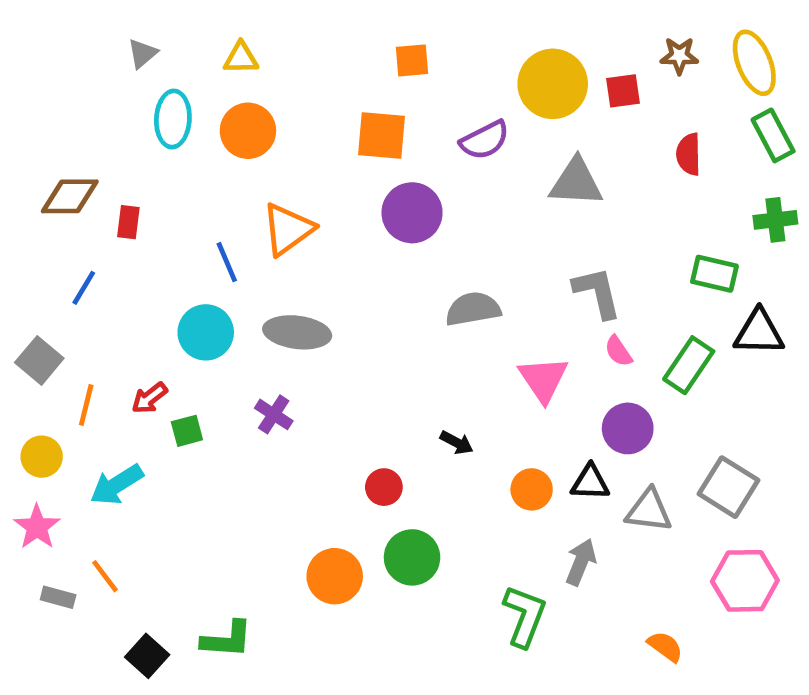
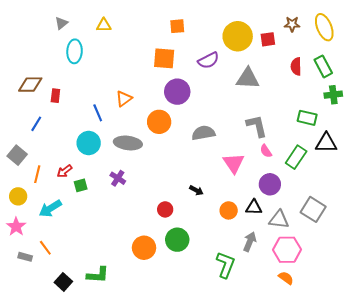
orange circle: (248, 131) -> (159, 122), moved
green rectangle: (773, 135) -> (323, 66), moved
orange triangle: (288, 229) -> (124, 99), size x0.7
pink hexagon: (745, 581) -> (287, 250), moved

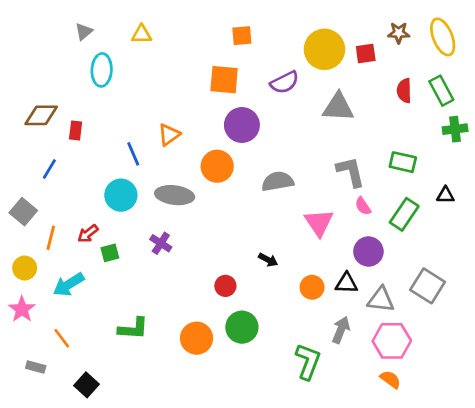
green rectangle: (307, 118) -> (403, 162), moved
black triangle: (326, 143) -> (445, 195), size x0.6
gray rectangle: (25, 257) -> (36, 367), moved
green L-shape: (98, 275) -> (133, 329), moved

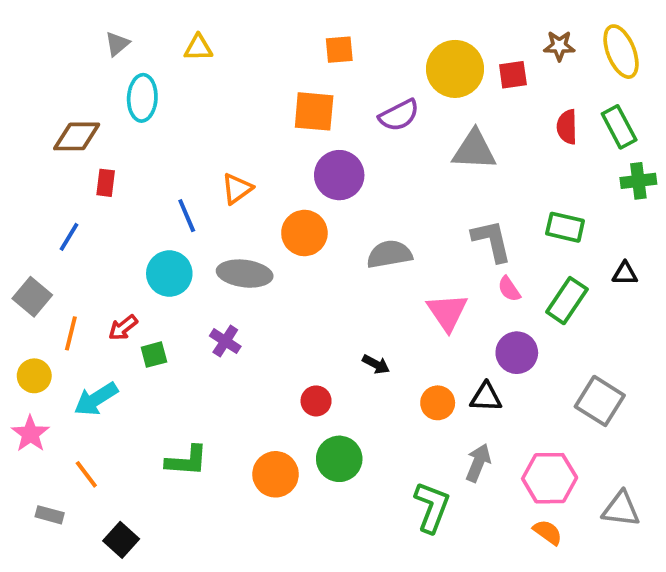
brown diamond: (41, 115) -> (77, 136), moved
gray triangle: (381, 300) -> (621, 509), moved

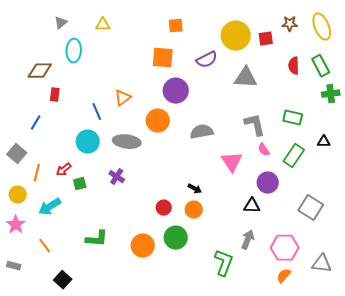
orange circle: (438, 403) -> (194, 210), moved
gray rectangle: (50, 515) -> (14, 266), moved
orange semicircle: (548, 532) -> (284, 276), turned -84

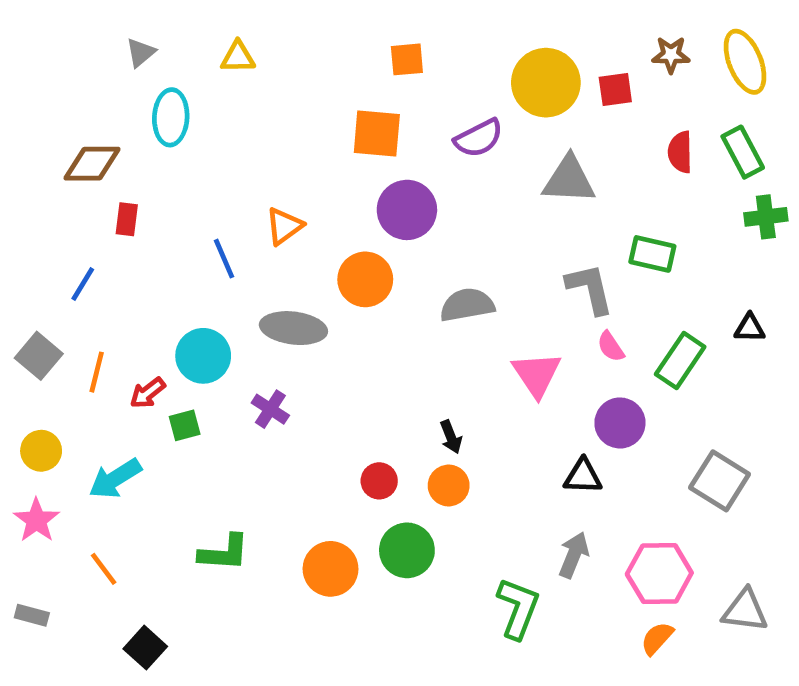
green rectangle: (293, 118) -> (652, 254), moved
cyan circle: (88, 142) -> (203, 356), moved
orange line: (37, 173) -> (97, 372), moved
black arrow: (195, 189) -> (451, 437), turned 40

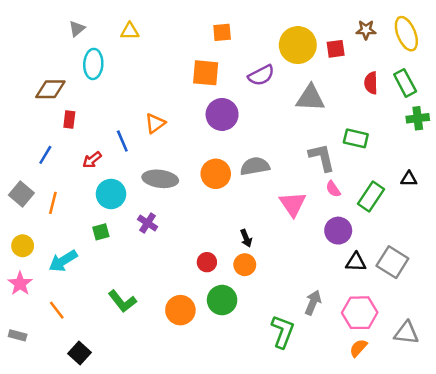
orange circle: (365, 279) -> (216, 174), moved
red arrow: (148, 393) -> (92, 160), moved
black triangle: (583, 476) -> (356, 262), moved
green L-shape: (224, 553) -> (122, 301), turned 48

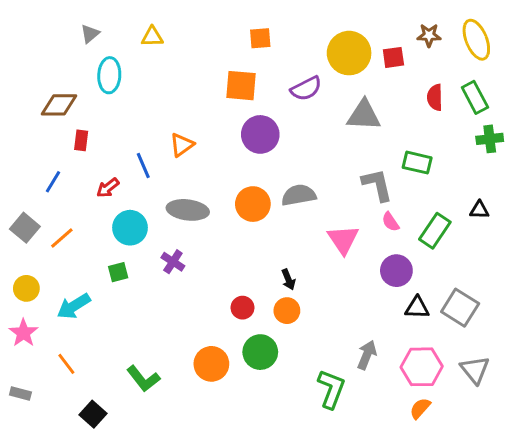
orange line: (53, 203) -> (62, 238), turned 35
green L-shape: (122, 301) -> (143, 379), moved
gray triangle: (406, 333) -> (475, 370), moved, turned 44

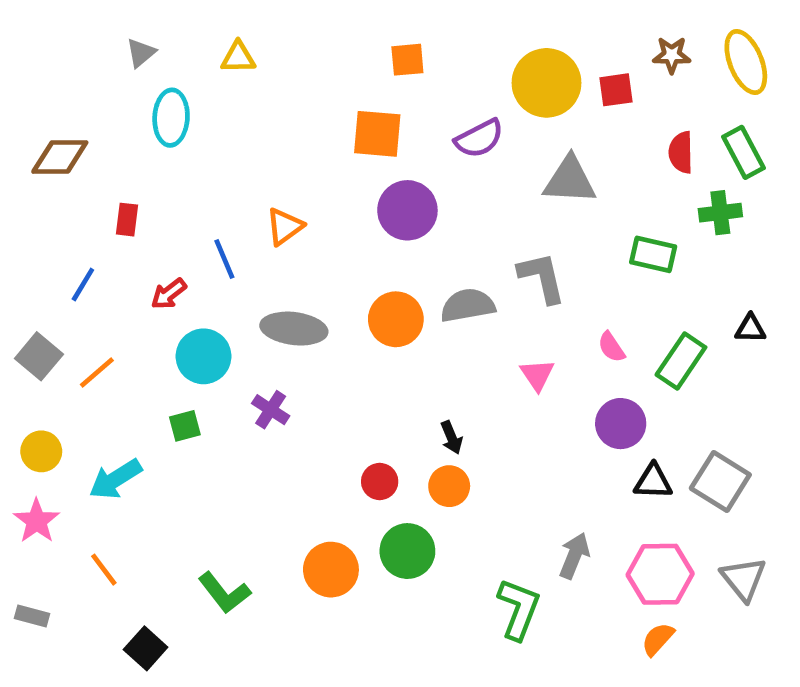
brown diamond: (59, 105) -> (60, 157), moved
green cross: (490, 139) -> (720, 213), moved
gray L-shape: (377, 185) -> (542, 278), moved
pink triangle: (343, 240) -> (537, 375), size x0.7

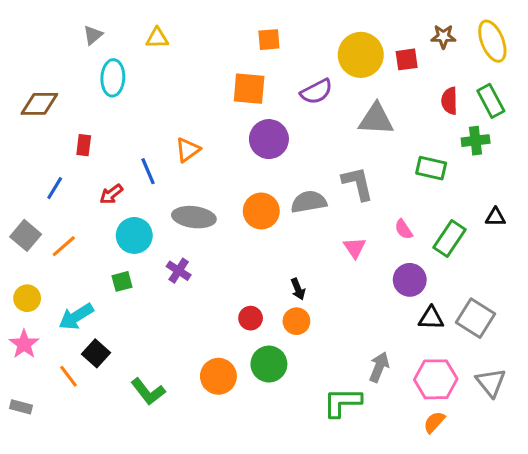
green L-shape: (519, 609) -> (342, 402), turned -111
black square: (146, 648) -> (96, 353), moved

